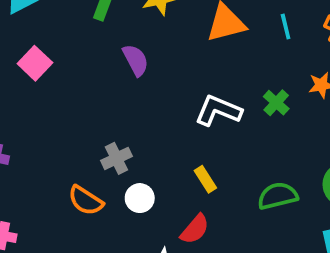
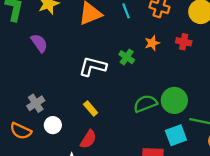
green semicircle: (278, 196) -> (145, 104), moved

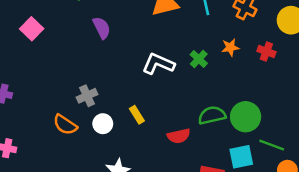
yellow rectangle: (91, 109) -> (137, 115), moved
red semicircle: (88, 139) -> (179, 136), moved, turned 36

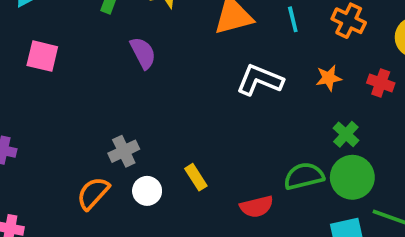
pink square: (32, 29) -> (42, 56), turned -30
green cross: (199, 59) -> (346, 134), moved
white L-shape: (158, 64) -> (260, 80), moved
orange semicircle: (65, 125) -> (93, 193), turned 100

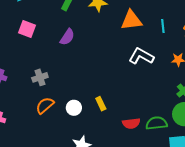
purple semicircle: (143, 53) -> (67, 37), moved, turned 54
gray cross: (124, 151) -> (40, 77), moved
green semicircle: (304, 176) -> (157, 123), moved

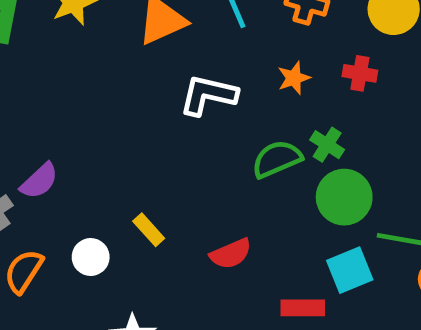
purple semicircle: (67, 37) -> (39, 181), moved, turned 30
green semicircle: (157, 123) -> (277, 159), moved

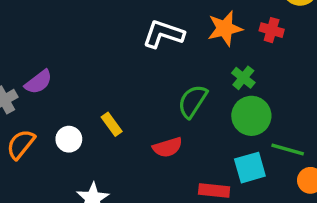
orange star: (294, 78) -> (225, 28), size x1.5
green semicircle: (277, 159) -> (193, 101), moved, turned -40

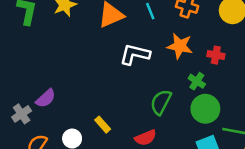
orange star: (225, 28) -> (180, 46), turned 30
red cross: (272, 30) -> (216, 55), moved

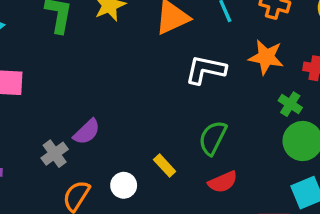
green semicircle: (161, 102) -> (213, 138), moved

